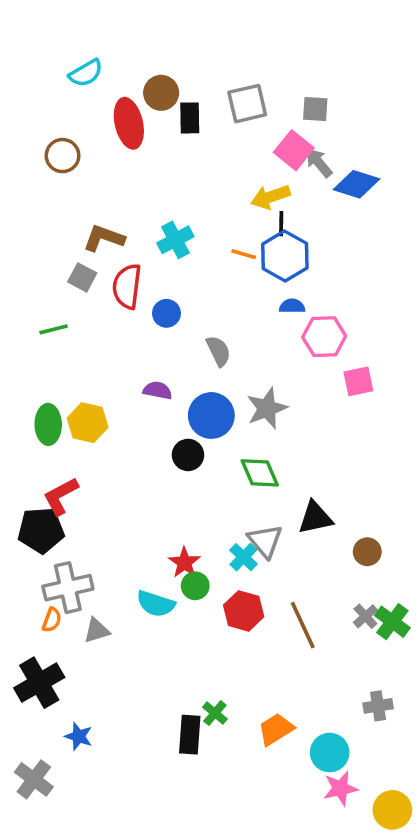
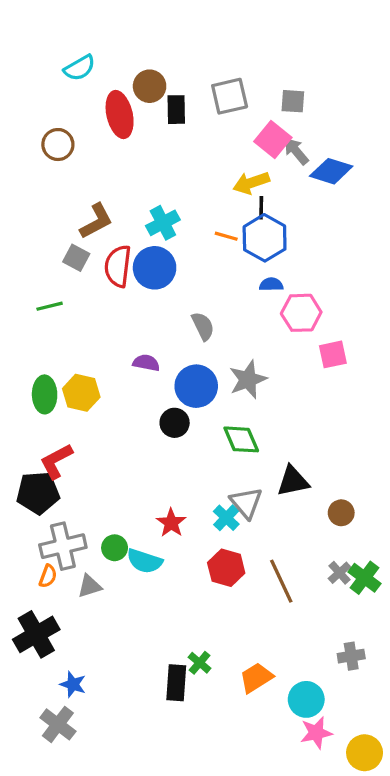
brown L-shape: (104, 238) -> (96, 221), turned 132
blue circle: (166, 313) -> (155, 268), moved, size x1.6
green circle: (195, 586) -> (115, 548), moved
gray cross: (34, 779) -> (58, 724), moved

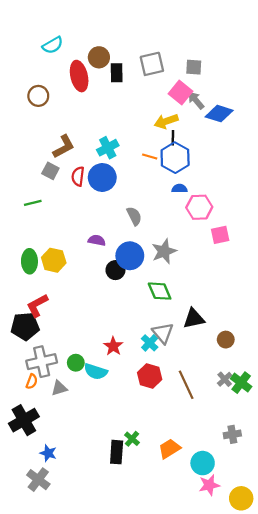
red semicircle: (118, 266) -> (78, 176), size x0.7
black circle: (175, 423) -> (115, 270), moved

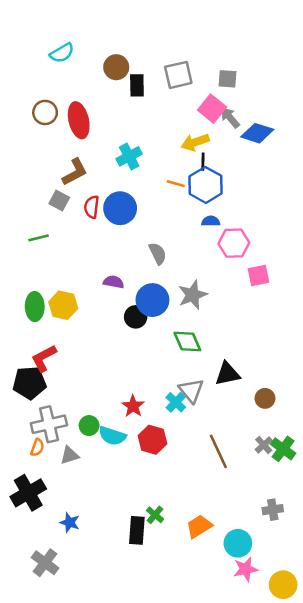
red ellipse: (79, 76) -> (79, 120), moved
cyan cross: (108, 148) -> (129, 156), moved
red hexagon: (150, 376) -> (152, 440), moved
blue star: (48, 453) -> (70, 523), moved

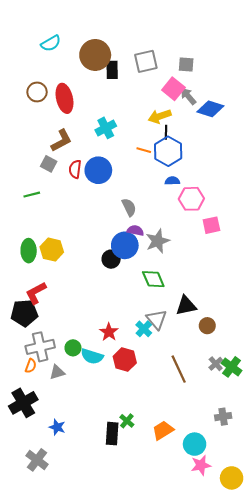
brown circle: (116, 67) -> (95, 55), size x1.5
purple semicircle: (114, 282) -> (135, 231), moved
brown circle: (265, 398) -> (207, 326), moved

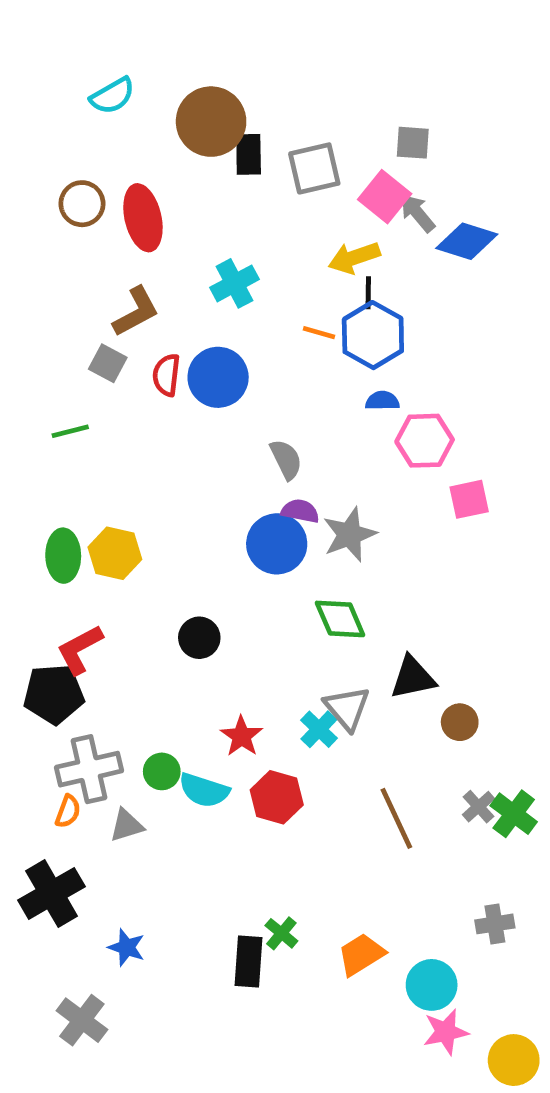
gray square: (146, 61) -> (314, 168), moved
black circle: (111, 259) -> (199, 638), moved

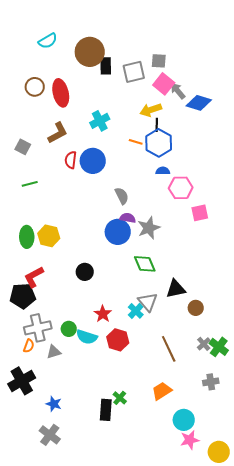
gray square: (413, 143) -> (159, 61), moved
gray square: (108, 363) -> (23, 147), moved
gray cross: (495, 924) -> (211, 382), moved
orange trapezoid: (361, 954) -> (162, 391), moved
gray cross: (82, 1020) -> (50, 435), moved

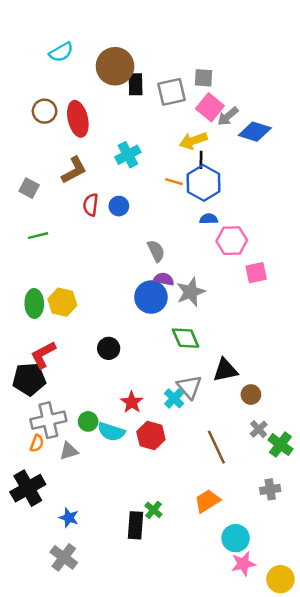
gray arrow: (178, 91) -> (228, 116), turned -90
blue circle: (93, 161) -> (119, 206), size x0.6
gray cross: (204, 344) -> (259, 429), moved

